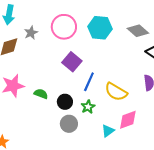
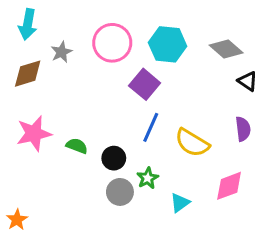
purple square: (72, 62) -> (145, 84), moved
green star: (88, 107) -> (148, 178), moved
pink diamond: (128, 120) -> (229, 186), moved

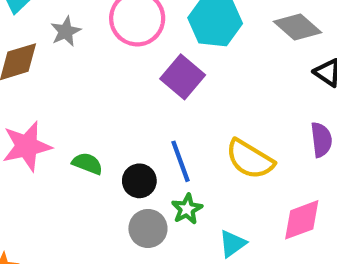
blue line: (151, 127) -> (180, 161), moved, turned -44

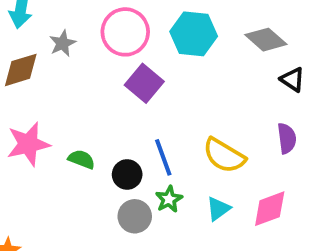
purple square: (183, 77) -> (144, 83), moved
cyan triangle: (232, 244) -> (218, 209), moved

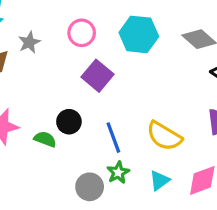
pink circle: (125, 32) -> (82, 33), size x0.7
black circle: (127, 174) -> (69, 122), moved

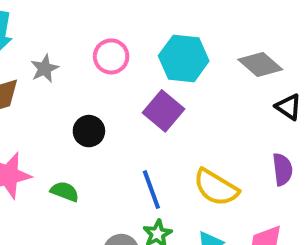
purple square: (98, 76) -> (164, 111), moved
black circle: (69, 122) -> (89, 131), moved

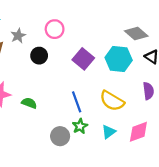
cyan hexagon: (184, 58) -> (119, 59), moved
black circle: (89, 131) -> (39, 56), moved

